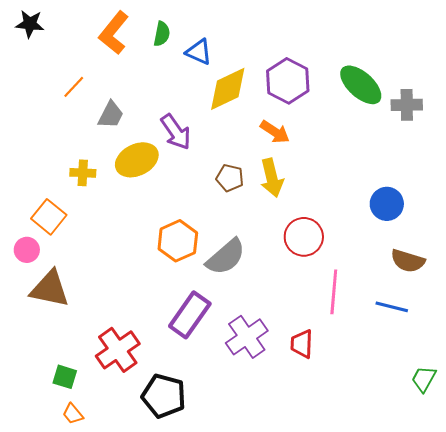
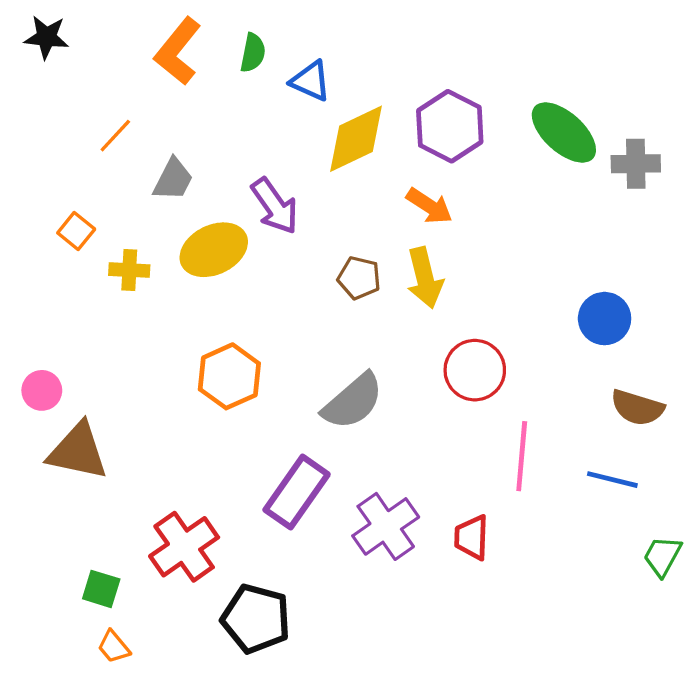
orange square: (49, 217) -> (76, 231), moved, size x0.7
orange hexagon: (178, 241) -> (229, 376), moved
green trapezoid: (424, 379) -> (662, 556), moved

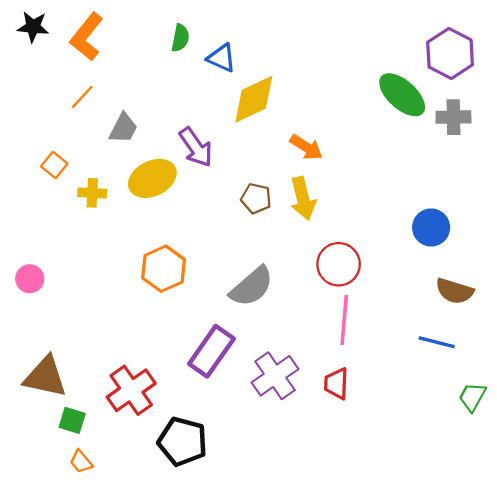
orange L-shape: (178, 51) -> (87, 37), moved
purple hexagon: (450, 126) -> (450, 54), moved
brown triangle: (78, 451) -> (45, 377), moved
pink line: (522, 456) -> (344, 320), moved

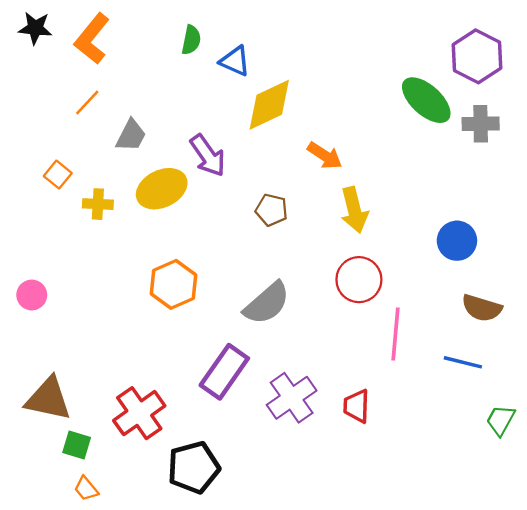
yellow arrow: (303, 198) -> (354, 210), moved
pink line: (344, 320) -> (396, 334), moved
black pentagon: (182, 442) -> (194, 467), turned -30

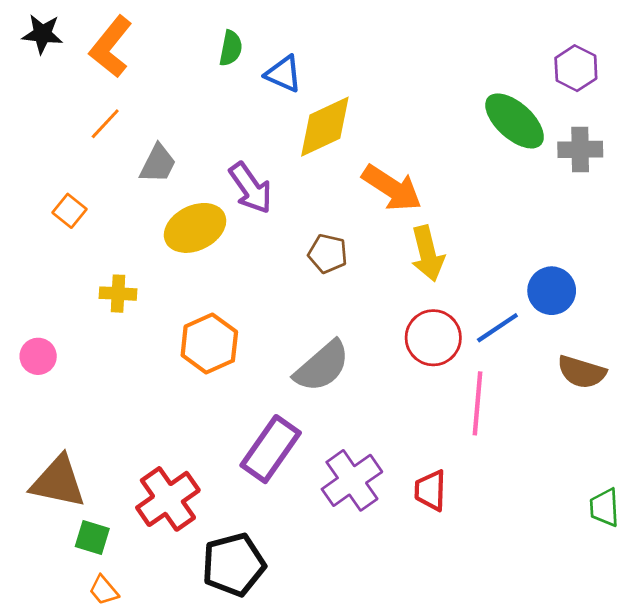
purple hexagon: (477, 56) -> (576, 68), size x0.7
orange arrow: (325, 156) -> (392, 188), size x1.4
yellow cross: (98, 204) -> (118, 294), moved
blue line: (463, 362) -> (497, 328), moved, turned -48
green trapezoid: (501, 420) -> (604, 508), turned -32

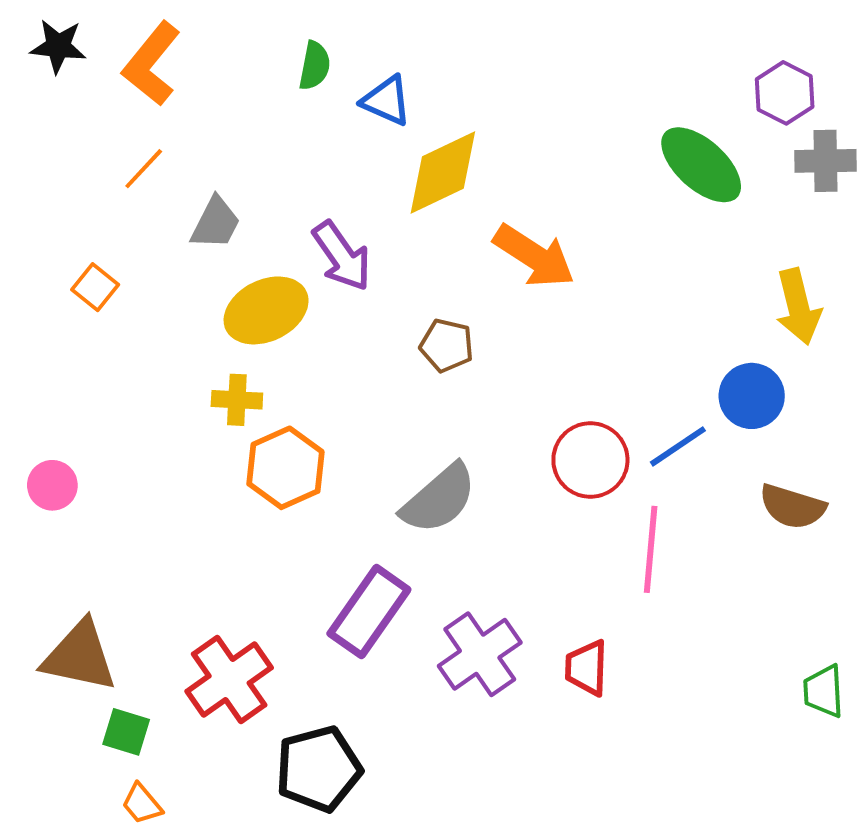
gray cross: (580, 149) -> (825, 161), moved
yellow arrow: (428, 254) -> (798, 307), moved
yellow cross: (118, 294) -> (237, 400), moved

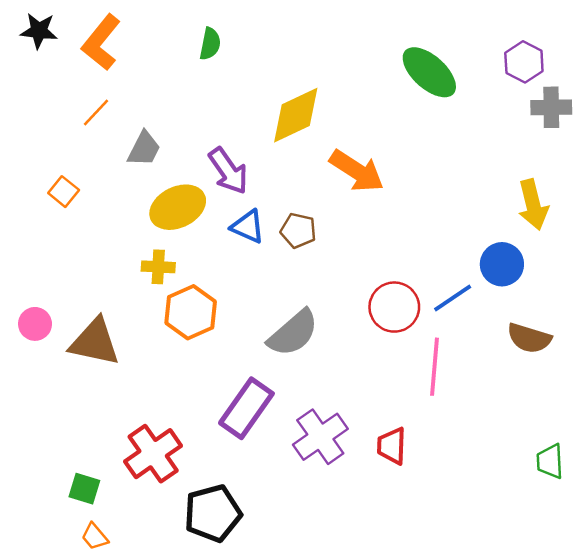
blue triangle: (386, 101) -> (248, 227), moved
green ellipse: (701, 165) -> (429, 72), moved
brown triangle: (80, 656) -> (95, 342), moved

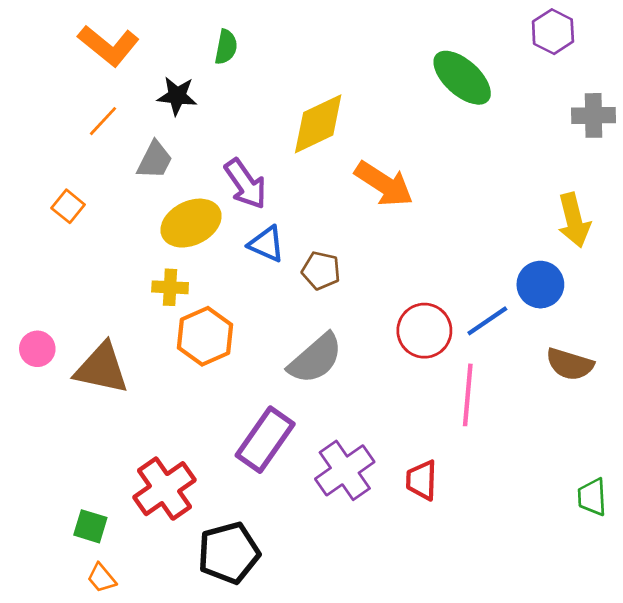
black star: (39, 31) -> (177, 96), moved
orange L-shape: (101, 42) -> (109, 46), turned -90
purple hexagon: (524, 62) -> (553, 32), moved
brown pentagon: (298, 231) -> (321, 271), moved

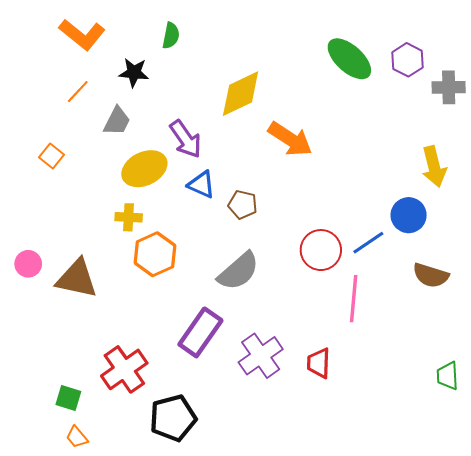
purple hexagon: (553, 32) -> (408, 60), moved

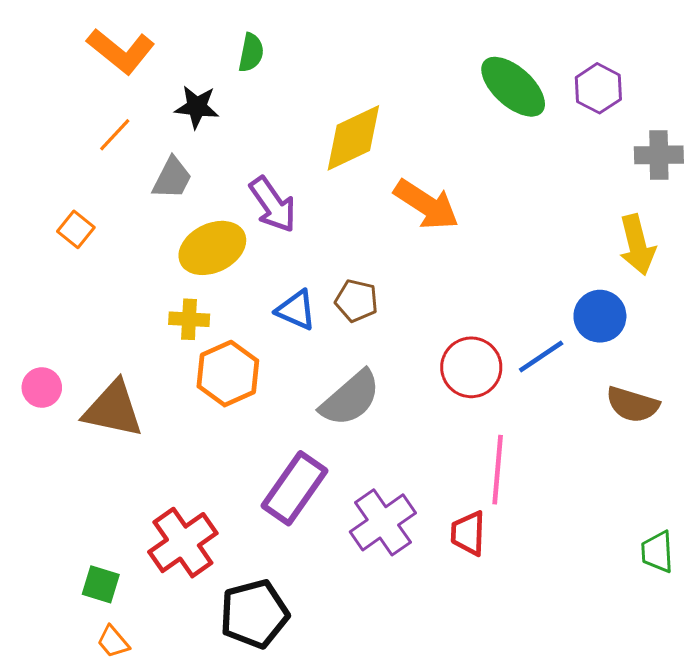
gray cross: (449, 87) -> (659, 155), moved
blue triangle: (201, 185) -> (296, 310), moved
pink line: (354, 299) -> (498, 470), moved

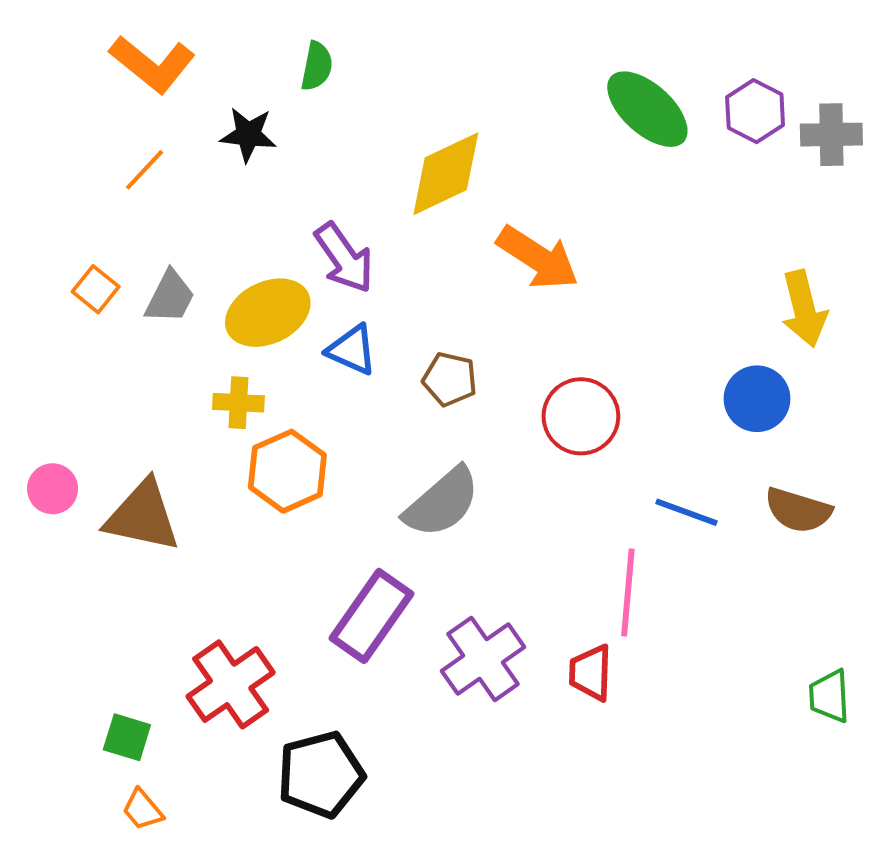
gray cross: (659, 155) -> (831, 135), moved
gray trapezoid: (172, 178) -> (170, 297), moved
blue triangle: (296, 310) -> (352, 350), moved
blue line: (541, 356) -> (687, 512), moved, turned 54
red circle: (471, 367) -> (581, 416), moved

